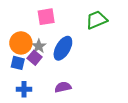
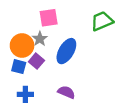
gray star: (39, 46) -> (40, 39), moved
purple semicircle: (63, 87) -> (66, 92), turned 35

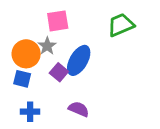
purple square: (36, 61) -> (59, 72), moved

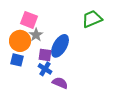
pink square: (58, 21) -> (29, 20), moved, turned 30
purple square: (59, 72) -> (45, 55), turned -32
blue cross: (30, 112) -> (45, 69), moved, turned 32

